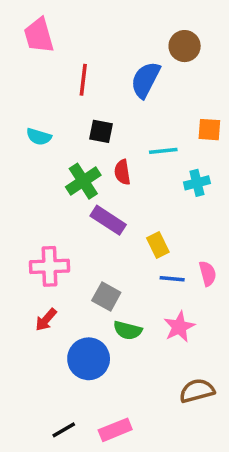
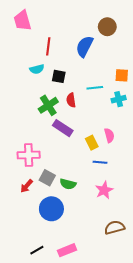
cyan semicircle: (39, 137) -> (37, 69), moved, turned -32
cyan cross: (197, 183) -> (119, 99), moved
pink semicircle: (208, 273) -> (109, 135), moved
gray square: (106, 297) -> (47, 178), moved
green semicircle: (128, 330) -> (68, 184), moved

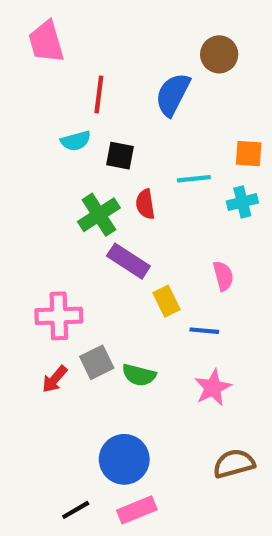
yellow rectangle: (92, 143) -> (166, 301), moved
gray square: (47, 178) -> (97, 362), turned 35
blue circle: (51, 209) -> (124, 459), moved

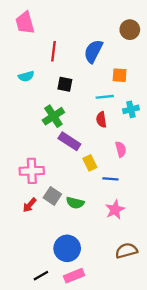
brown circle: (219, 54) -> (130, 30), moved
cyan semicircle: (76, 141) -> (26, 76), moved
orange square: (249, 154) -> (120, 75), moved
red semicircle: (145, 204) -> (101, 120), moved
gray square: (97, 362) -> (52, 196), turned -30

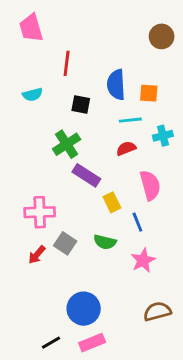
blue semicircle: (93, 51) -> (116, 85), moved, turned -30
red semicircle: (101, 120) -> (126, 148), turned 77
pink semicircle: (121, 149) -> (150, 185), size x1.5
blue line: (110, 179) -> (137, 222), turned 63
green semicircle: (75, 203) -> (105, 242), moved

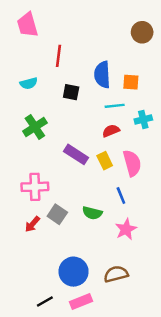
green cross: (67, 144) -> (35, 127), moved
yellow rectangle: (112, 202) -> (105, 161), moved
brown semicircle: (157, 311) -> (116, 274), moved

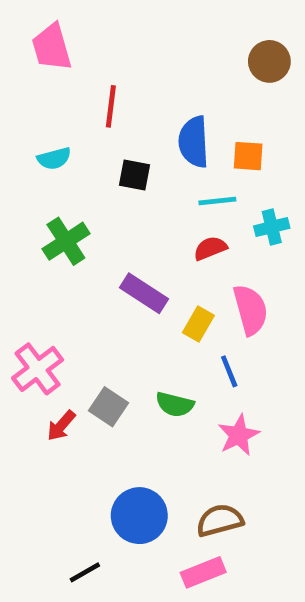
yellow rectangle: (105, 161) -> (198, 324), moved, turned 56
pink cross: (35, 187) -> (38, 369), moved, turned -35
pink rectangle: (81, 301) -> (203, 572), moved

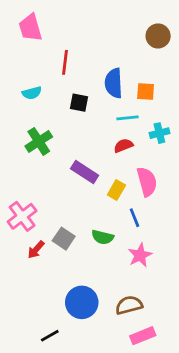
pink rectangle: (203, 572) -> (143, 336), moved

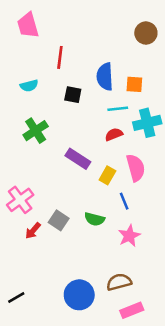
cyan cross: (159, 133) -> (147, 123), size x1.5
blue circle: (82, 302) -> (79, 295), moved
black line: (50, 336) -> (16, 297), moved

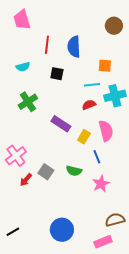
blue semicircle: (105, 77) -> (74, 47), moved
brown semicircle: (119, 282) -> (115, 220), moved

